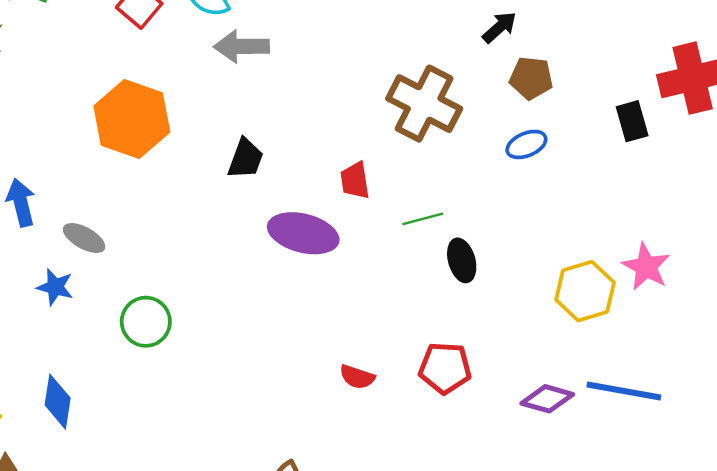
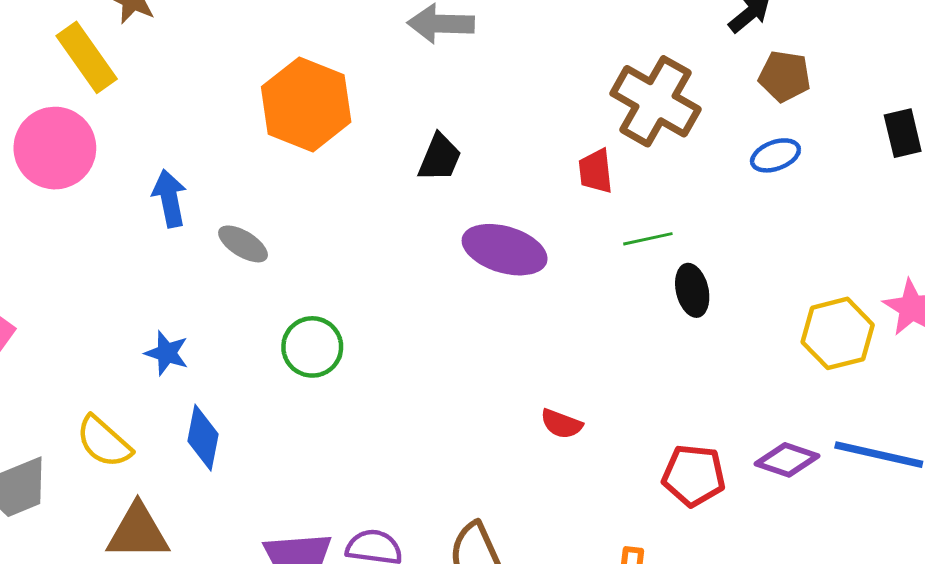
red trapezoid: (355, 180) -> (596, 171), moved
blue star: (55, 287) -> (167, 353), moved
red pentagon: (445, 368) -> (694, 475), moved

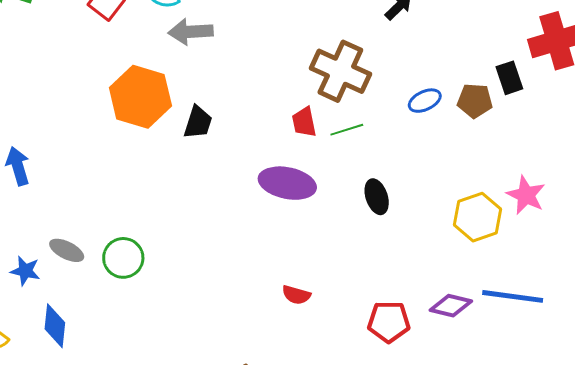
brown pentagon: (785, 76) -> (475, 101), moved
orange hexagon: (306, 104) -> (140, 97), moved
green line: (648, 239) -> (347, 130), moved
gray ellipse: (243, 244) -> (67, 250), moved
purple ellipse: (505, 250) -> (287, 183), moved

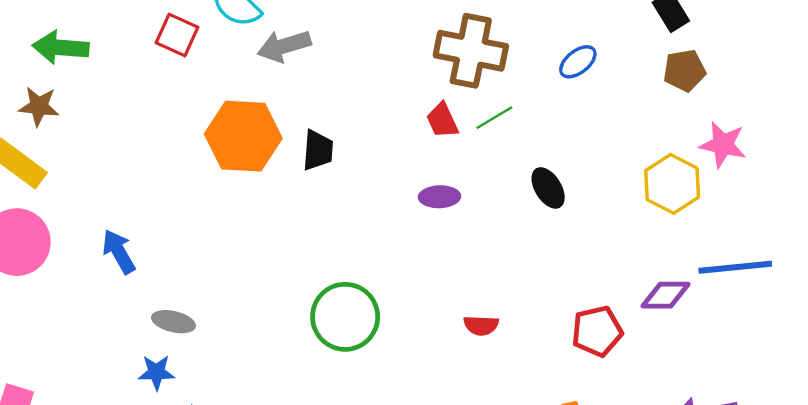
brown pentagon: (475, 101) -> (685, 70), moved
purple ellipse: (287, 183) -> (440, 197), size x0.6
gray ellipse: (67, 250) -> (173, 322), moved
green circle: (123, 258) -> (345, 317), moved, size x1.4

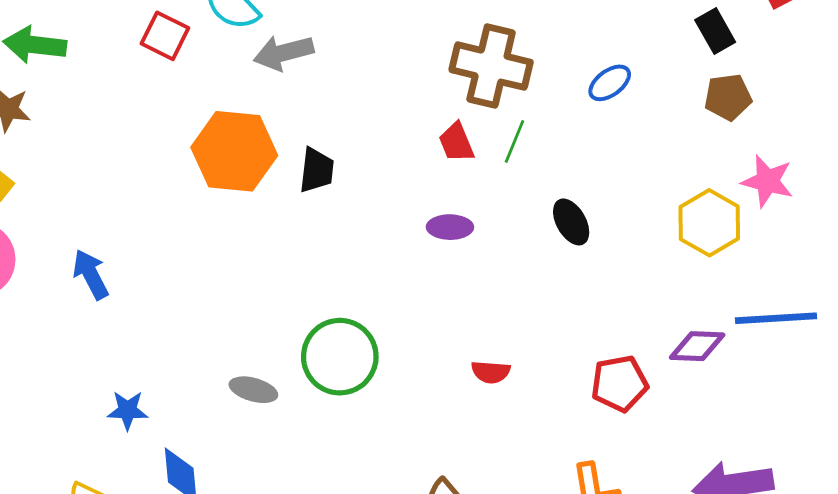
green line: (494, 118) -> (514, 141), turned -39
gray ellipse: (173, 322) -> (253, 390), moved

